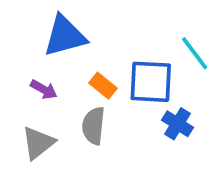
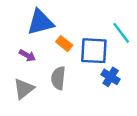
orange rectangle: (103, 86) -> (64, 44), moved

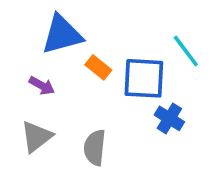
gray semicircle: (58, 78) -> (95, 148), moved

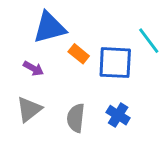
blue cross: (169, 118) -> (118, 115), moved

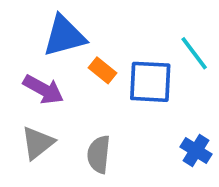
purple arrow: (33, 68) -> (43, 89), size x1.5
blue cross: (118, 115) -> (196, 151), moved

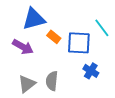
gray triangle: (38, 143) -> (27, 84), moved
blue cross: (196, 151) -> (91, 71), moved

